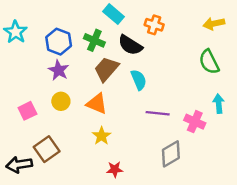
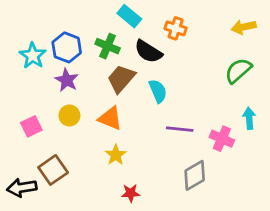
cyan star: (16, 32) -> (33, 56), moved
green semicircle: (209, 62) -> (238, 71), turned 75

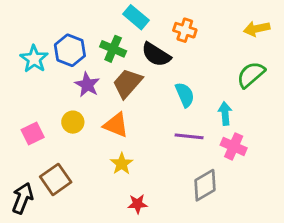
purple star: (67, 80) -> (87, 85), moved
cyan semicircle: (158, 91) -> (185, 95), moved
cyan arrow: (249, 118) -> (225, 113), moved
black arrow: (22, 188) -> (23, 198), turned 120

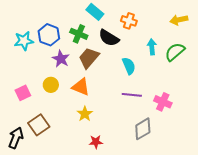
cyan star: (34, 59) -> (24, 41), turned 30
cyan arrow: (225, 113) -> (152, 47), moved

